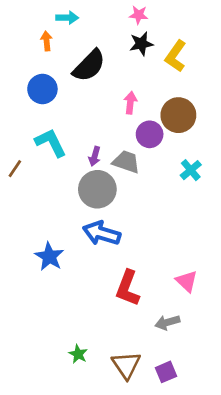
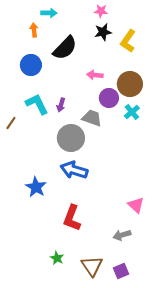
pink arrow: (130, 103) -> (95, 75), turned -91
purple arrow: (95, 156) -> (61, 105), moved
cyan cross: (191, 170) -> (132, 112), moved
red L-shape: (128, 288) -> (72, 218), moved

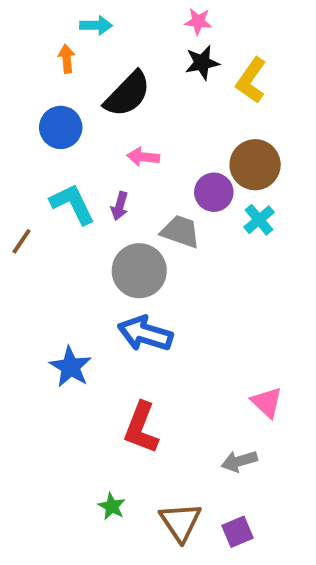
pink arrow: (95, 75) -> (143, 157), moved

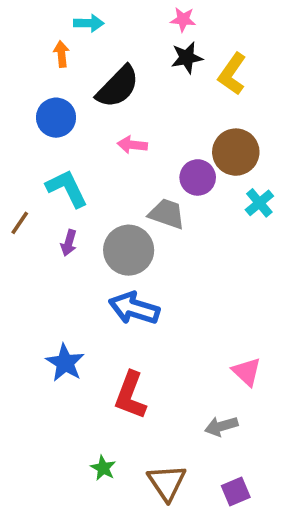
purple arrow: (120, 206) -> (69, 243), moved
cyan cross: (259, 220) -> (259, 203), moved
blue star: (71, 367) -> (65, 363), moved
purple square: (237, 532) -> (236, 492), moved

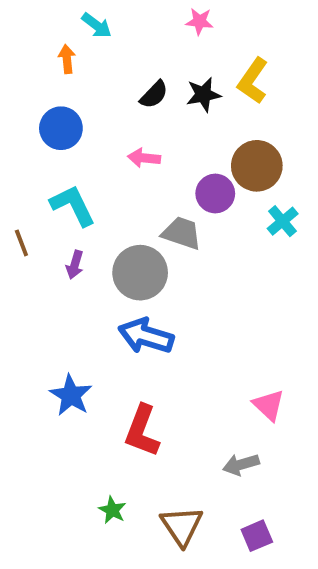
cyan arrow: (89, 23) -> (97, 25), turned 36
black star: (187, 58) -> (203, 95), moved
black semicircle: (118, 87) -> (154, 95), moved, size x0.6
brown line: (20, 223) -> (21, 243), turned -55

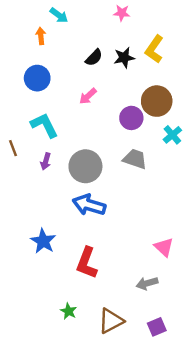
pink arrow: (144, 158) -> (88, 96), turned -48
gray trapezoid: (182, 233) -> (135, 159), moved
brown triangle: (182, 526) -> (111, 321), turned 36

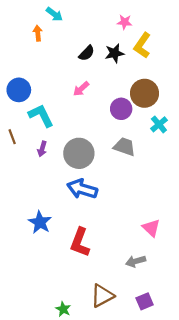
pink star: (122, 13) -> (124, 22), moved
blue circle: (37, 78) -> (19, 90), moved
green star: (69, 311) -> (63, 309), moved

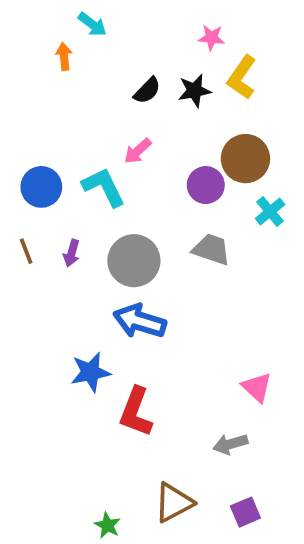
blue circle: (19, 90) -> (41, 187), moved
cyan L-shape: (41, 116) -> (104, 187), moved
brown line: (12, 137) -> (26, 251), moved
blue star: (40, 222) -> (90, 372), moved, turned 30

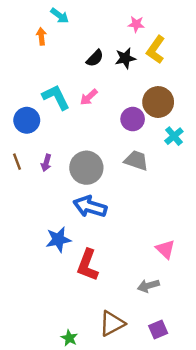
cyan L-shape: (104, 187) -> (56, 97), moved

